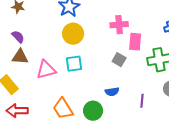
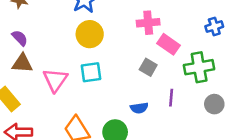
pink rectangle: (135, 42) -> (169, 44), turned -60
pink triangle: (46, 70) -> (55, 80), turned -40
purple line: (142, 101) -> (171, 98), moved

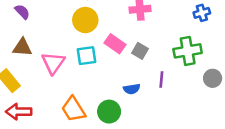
purple semicircle: (20, 38) -> (22, 12), moved
pink rectangle: (169, 44) -> (115, 44), moved
gray circle: (214, 104) -> (213, 78), moved

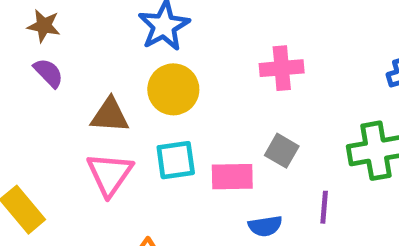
pink rectangle: (115, 44) -> (232, 177), moved, turned -36
brown triangle: (22, 47) -> (110, 115), moved

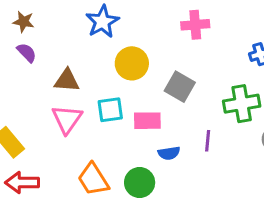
pink cross: (282, 68) -> (195, 25), moved
yellow circle: (173, 89) -> (132, 63), moved
gray square: (282, 151) -> (180, 87), moved, size x1.4

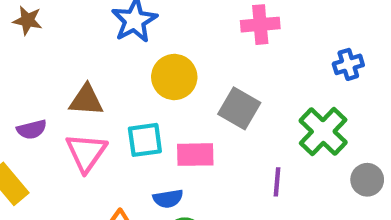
purple semicircle: (27, 53) -> (32, 129), moved, turned 120
green cross: (242, 104) -> (323, 132), turned -36
blue semicircle: (169, 153) -> (168, 199), moved

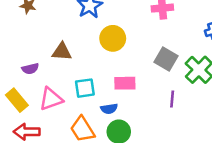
gray square: (239, 108) -> (166, 59), moved
cyan square: (145, 140) -> (85, 88), moved
pink triangle: (86, 152) -> (51, 99), moved, turned 35

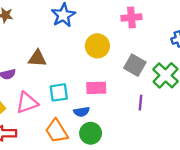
yellow circle: (113, 38) -> (97, 46), moved

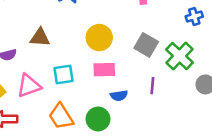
yellow circle: (97, 46) -> (99, 38), moved
blue semicircle: (81, 112) -> (119, 96), moved

